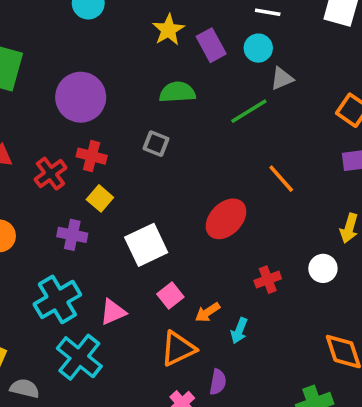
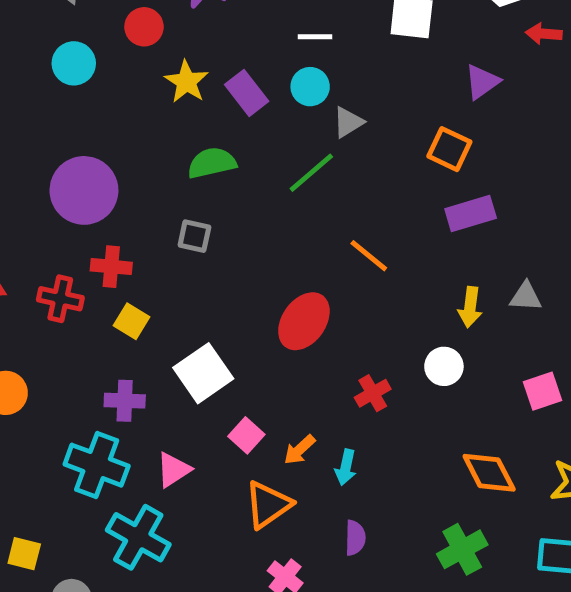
red cross: (51, 174) -> (60, 299), turned -32
purple cross: (72, 235) -> (125, 401), moved
cyan cross: (57, 299) -> (97, 465), turned -30
purple semicircle: (218, 382) -> (355, 538), moved

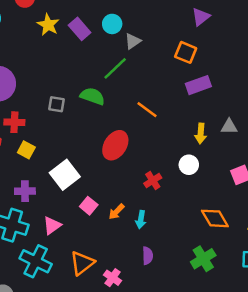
green semicircle: (212, 163) -> (92, 96), moved, turned 35
orange triangle: (268, 505) -> (82, 263), moved

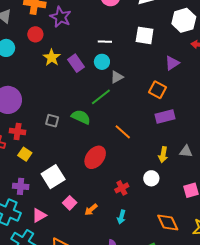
cyan arrow: (141, 220) -> (121, 217), moved

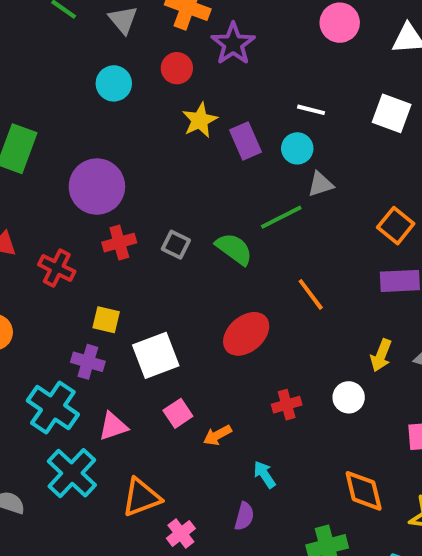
red cross: (18, 131) -> (119, 243), moved, turned -35
yellow square: (25, 154) -> (106, 320), moved, turned -32
cyan arrow: (121, 217) -> (264, 475), moved, turned 120

